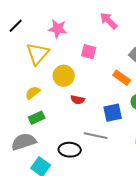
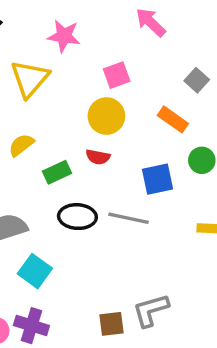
pink square: (89, 52) -> (117, 75), turned -35
yellow circle: (64, 76) -> (106, 116), moved
green rectangle: (37, 118) -> (57, 172), moved
black ellipse: (70, 150) -> (77, 217), moved

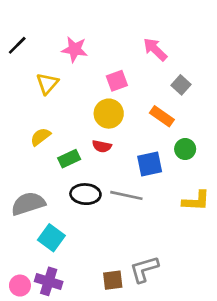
pink arrow: (151, 22) -> (155, 49), moved
yellow triangle: (30, 79) -> (47, 84), size x0.7

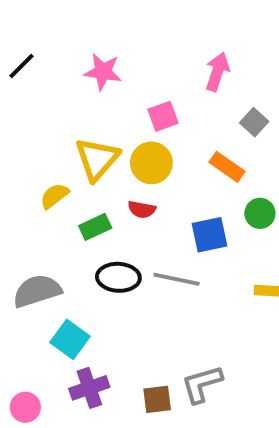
pink arrow: (155, 49) -> (217, 72), turned 64
yellow triangle: (47, 84) -> (97, 159), moved, size x1.4
purple cross: (49, 281) -> (89, 388), moved, turned -36

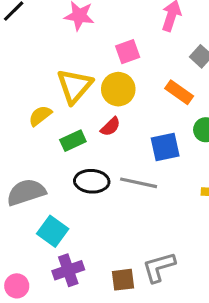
red semicircle: (142, 209) -> (110, 127), turned -55

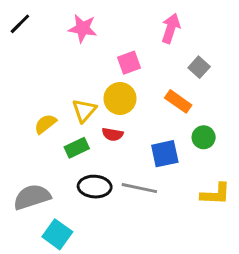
yellow triangle: (75, 86) -> (84, 110), moved, size x0.7
red semicircle: (110, 127) -> (113, 134), turned 54

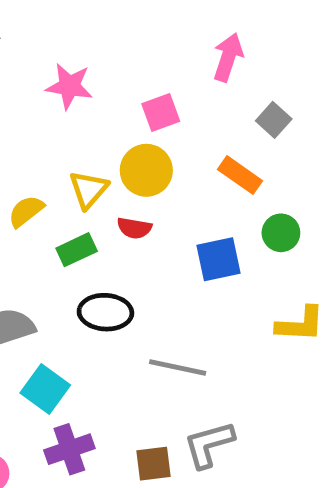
pink star: (83, 28) -> (69, 86), moved
gray line: (139, 188) -> (178, 367), moved

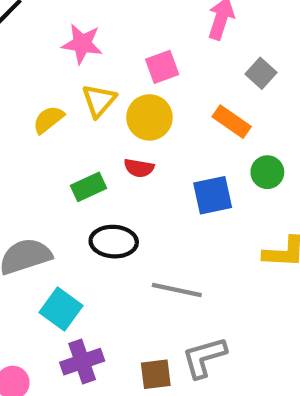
yellow triangle: (89, 190) -> (99, 101), moved
yellow semicircle: (26, 211) -> (48, 120), moved

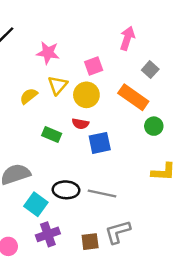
orange rectangle: (232, 122) -> (133, 97), size x1.4
green rectangle: (88, 187) -> (52, 135), turned 48
blue square: (213, 195) -> (100, 143), moved
black ellipse: (114, 242) -> (66, 190), moved

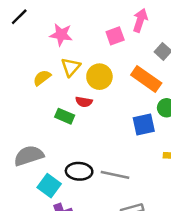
pink square: (94, 66) -> (115, 36), moved
red semicircle: (80, 124) -> (84, 102), moved
blue square: (100, 143) -> (144, 125), moved

